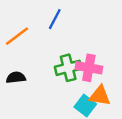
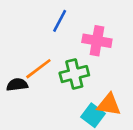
orange line: (17, 36) -> (38, 69), moved
pink cross: (89, 68) -> (97, 41), moved

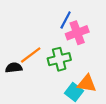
blue line: (60, 21) -> (66, 20), moved
pink cross: (97, 41) -> (77, 33), turned -30

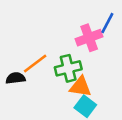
blue line: (66, 20) -> (107, 23), moved
orange triangle: (87, 84) -> (80, 87), moved

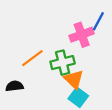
black semicircle: (16, 78) -> (15, 86), moved
orange triangle: (80, 87) -> (74, 79), turned 35

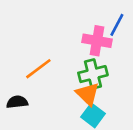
pink cross: (82, 35) -> (97, 41), turned 30
green cross: (63, 63) -> (93, 74), moved

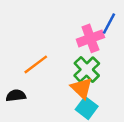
pink cross: (97, 41) -> (90, 38), turned -30
green cross: (93, 74) -> (87, 69), turned -30

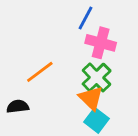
blue line: (109, 23) -> (85, 18), moved
pink cross: (90, 38) -> (101, 43), turned 35

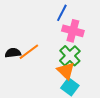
black semicircle: (18, 106) -> (13, 53), moved

